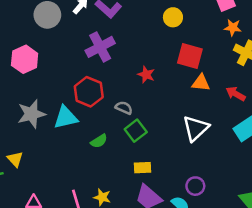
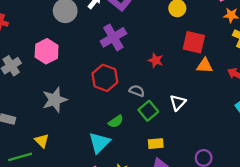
cyan triangle: (66, 117) -> (99, 143), moved, turned -30
white triangle: (196, 128) -> (178, 103), moved, size x0.7

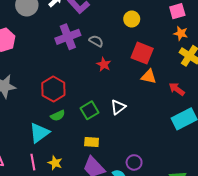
red hexagon: (105, 78) -> (53, 89), moved
gray semicircle: (137, 91) -> (96, 41), moved

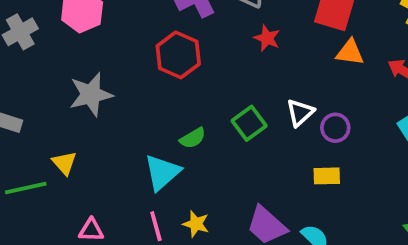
red hexagon: (53, 89) -> (178, 55), moved
yellow rectangle: (92, 142) -> (327, 176), moved
purple circle: (134, 162) -> (335, 128), moved

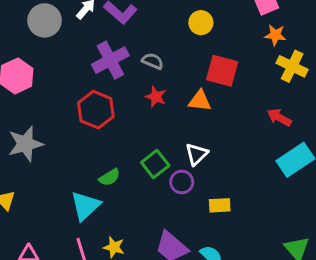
red star: (267, 38) -> (156, 97), moved
orange triangle: (350, 52) -> (200, 101), moved
purple circle: (335, 128) -> (182, 182), moved

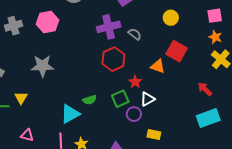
red star: (156, 97) -> (135, 82), moved
red hexagon: (96, 110) -> (113, 59), moved

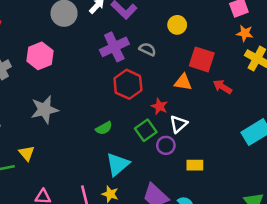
yellow circle: (171, 18) -> (177, 25), moved
red arrow: (205, 89) -> (222, 87), moved
green semicircle: (90, 100) -> (104, 128), moved
cyan triangle: (70, 114) -> (118, 164), moved

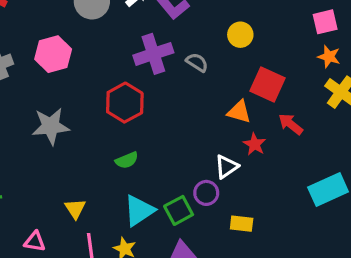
red hexagon: (128, 84) -> (125, 103), moved
red star: (159, 106) -> (255, 144), moved
green square: (146, 130) -> (179, 210), moved
yellow triangle: (27, 153) -> (75, 209), moved

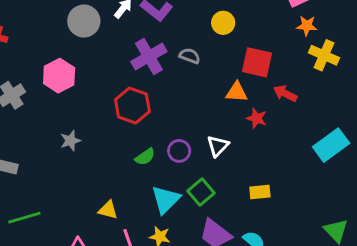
gray star: (51, 126) -> (70, 141), size x0.6
white triangle: (226, 167) -> (218, 146), moved
purple circle: (206, 193) -> (179, 151), moved
yellow triangle: (75, 209) -> (108, 210), turned -30

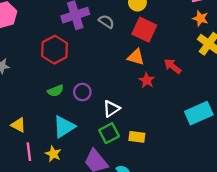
red square: (257, 62) -> (144, 30), moved
white triangle: (218, 146) -> (111, 109), moved
green square: (201, 192) -> (109, 133), moved

